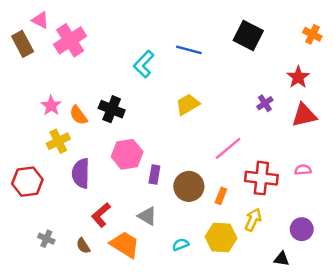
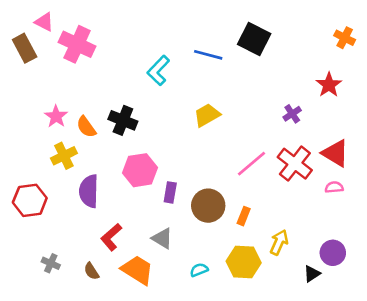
black square: (248, 36) -> (254, 39), moved
pink cross: (70, 40) -> (77, 44), turned -32
red triangle: (304, 115) -> (335, 153), moved, turned 44
red cross: (261, 178) -> (295, 164), moved, turned 32
black triangle: (282, 259) -> (312, 274), moved, turned -42

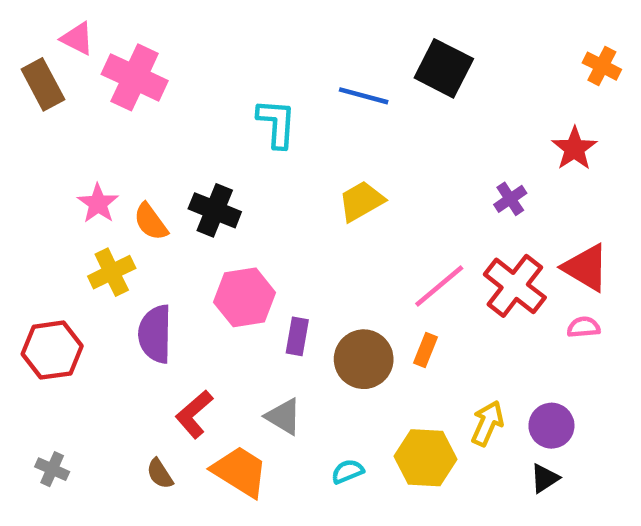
cyan L-shape: (158, 70) -> (277, 123), turned 140
orange rectangle: (244, 216) -> (426, 350), moved
purple circle: (333, 253) -> (551, 426), moved
gray cross: (51, 263) -> (52, 469), moved

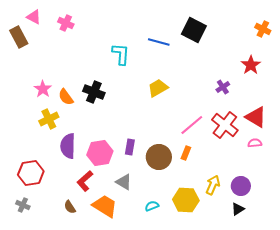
pink cross: (135, 77) -> (66, 23), moved, size x0.6
pink hexagon: (245, 297) -> (100, 153), moved
red hexagon: (52, 350) -> (31, 173), moved

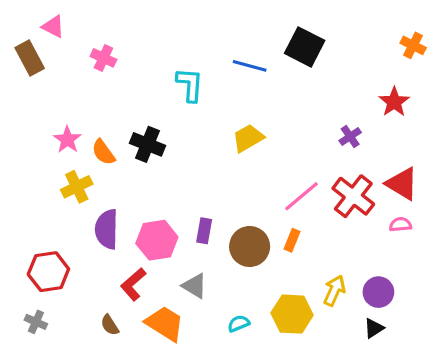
pink cross: (66, 23) -> (103, 58), moved

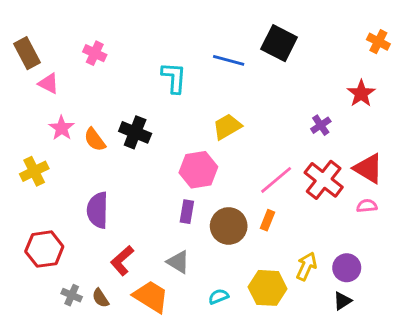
pink triangle: (53, 27) -> (49, 83), moved
yellow cross: (77, 187) -> (34, 171), moved
pink hexagon: (157, 240) -> (198, 170), moved
gray cross: (36, 322) -> (72, 295), moved

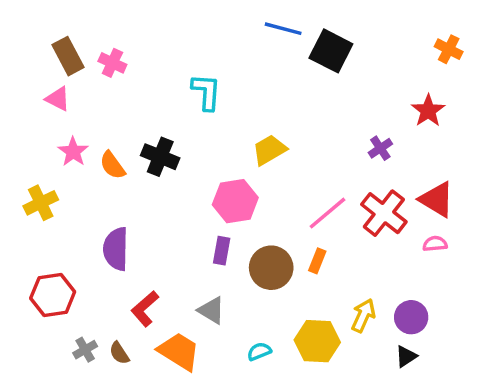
brown rectangle: (27, 53) -> (68, 56), moved
blue line: (229, 60) -> (283, 29), moved
gray cross: (72, 295) -> (85, 350), turned 36

